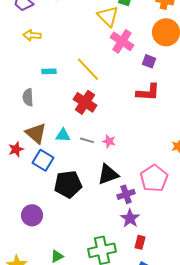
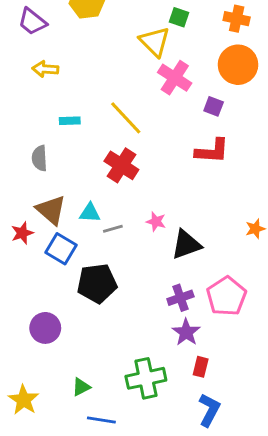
gray line: (87, 140) -> (113, 229), moved, turned -32
black triangle: (108, 174) -> (186, 245), moved
pink pentagon: (154, 178) -> (226, 296), moved

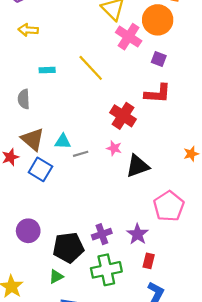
orange circle: (238, 65) -> (158, 20), moved
red cross: (121, 165) -> (123, 116), moved
black pentagon: (97, 283) -> (68, 248), moved
purple cross: (180, 298) -> (102, 234), moved

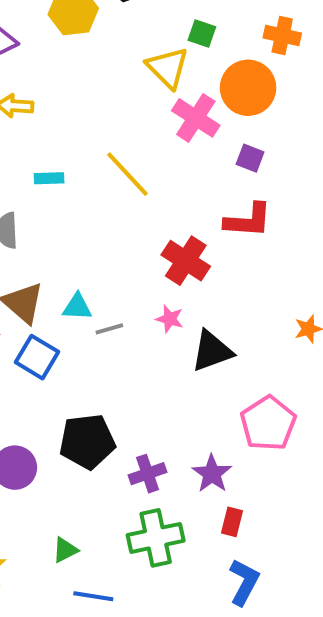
black pentagon: (68, 248) -> (87, 441), moved

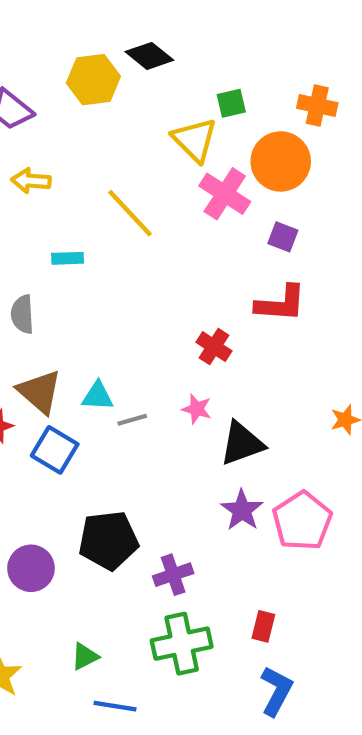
green square: (202, 34) -> (231, 103), turned -32
yellow line: (127, 174) -> (130, 213), moved
red cross: (186, 261) -> (214, 347), size x0.7
purple star: (212, 474) -> (242, 510), moved

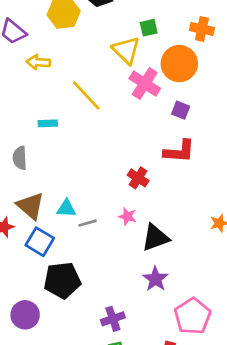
yellow arrow: (31, 181) -> (38, 62), moved
pink pentagon: (302, 521) -> (193, 316), moved
black pentagon: (108, 540) -> (62, 280), moved

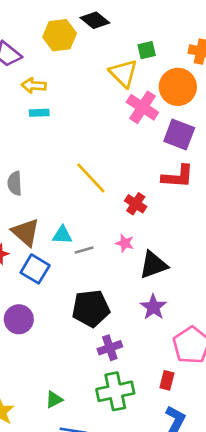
yellow line: (86, 95) -> (91, 178), moved
purple square: (181, 110) -> (179, 134), size x1.6
cyan rectangle: (48, 123) -> (39, 113), moved
black pentagon: (62, 280) -> (91, 308), moved
purple circle: (25, 315) -> (19, 319), moved

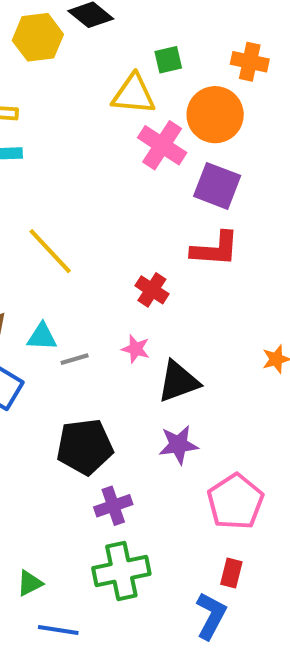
yellow triangle: (123, 73) -> (134, 94), turned -40
yellow line: (91, 178) -> (50, 251), moved
purple star: (153, 307) -> (178, 445), turned 30
red rectangle: (167, 380) -> (231, 573), moved

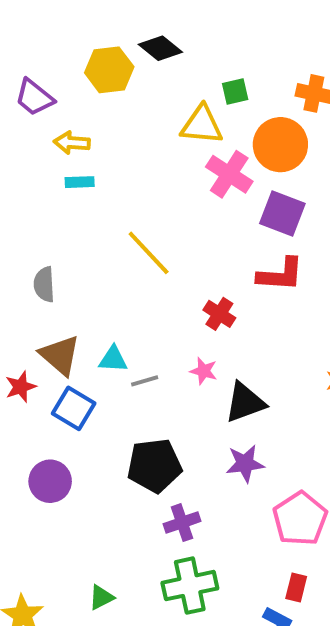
yellow line: (50, 251) -> (149, 253), moved

